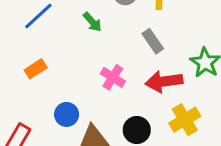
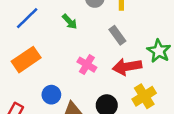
orange rectangle: (36, 69) -> (26, 60), size x1.6

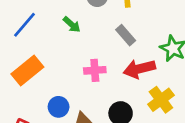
pink cross: (87, 65) -> (95, 70), turned -30

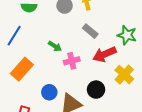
green arrow: (72, 25) -> (55, 46), moved

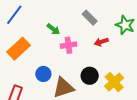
red arrow: (104, 54) -> (101, 42), size x0.6
yellow cross: (124, 75) -> (114, 82), moved

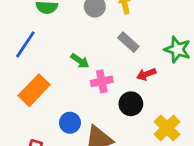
black circle: (90, 76) -> (131, 104), moved

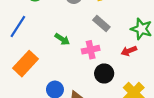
red arrow: (146, 74) -> (129, 51), moved
pink cross: (102, 81) -> (91, 50), moved

